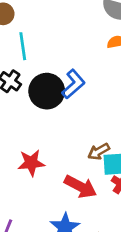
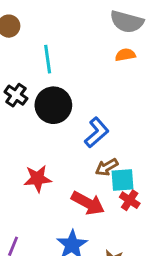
cyan line: (23, 46) -> (48, 59), moved
blue L-shape: (73, 84) -> (97, 133), moved

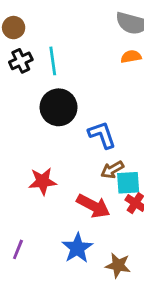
black cross: (16, 95) -> (21, 61), moved, turned 30
blue L-shape: (97, 133) -> (102, 135), turned -68

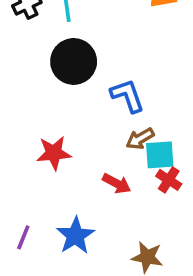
red arrow: (93, 206) -> (117, 184), size x0.7
blue star: (77, 248) -> (75, 236), moved

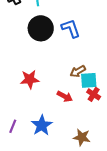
blue L-shape: (127, 96) -> (71, 28), moved

